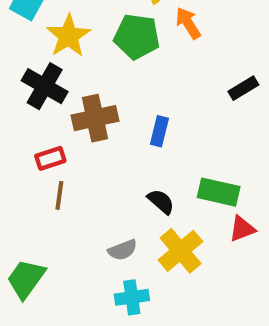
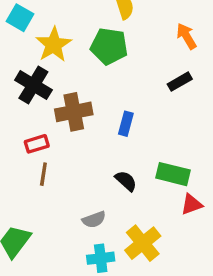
orange arrow: (188, 23) -> (186, 36), moved
black rectangle: (243, 88) -> (180, 82), moved
yellow cross: (181, 251) -> (143, 243), moved

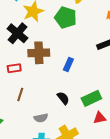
brown line: (43, 174) -> (20, 94), moved
green rectangle: (173, 174) -> (91, 98), turned -48

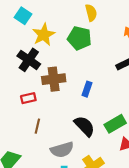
black semicircle: (63, 98) -> (84, 126), size x1.5
gray semicircle: (41, 118) -> (62, 150), size x1.5

